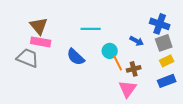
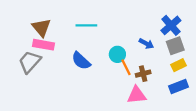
blue cross: (160, 24) -> (171, 25), turned 30
cyan line: (91, 29) -> (86, 25), moved
gray trapezoid: (28, 58) -> (30, 62), turned -70
pink triangle: (128, 89) -> (137, 95), turned 48

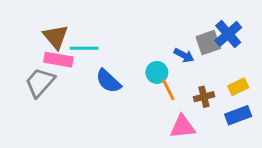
cyan line: (86, 25) -> (84, 48), moved
blue arrow: (146, 44) -> (184, 55), moved
gray square: (175, 46) -> (208, 43), moved
brown cross: (143, 74) -> (204, 97), moved

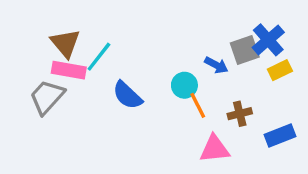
cyan line: (84, 48) -> (99, 57), turned -52
yellow rectangle: (238, 87) -> (280, 70), moved

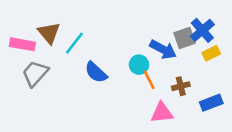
blue arrow: (216, 65) -> (163, 49), size x1.5
pink rectangle: (69, 70) -> (22, 44), moved

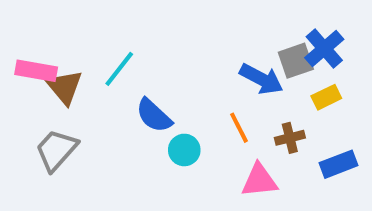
brown triangle: (49, 33) -> (65, 87), moved
yellow rectangle: (211, 53) -> (326, 97), moved
cyan circle: (139, 65) -> (184, 150), moved
gray trapezoid: (35, 74) -> (56, 150), moved

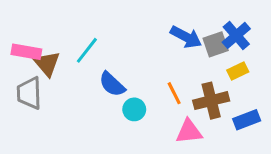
blue arrow: (261, 79) -> (186, 37), moved
brown cross: (290, 138) -> (211, 101), size x1.6
gray trapezoid: (56, 150) -> (29, 93), moved, turned -44

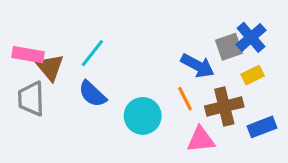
blue arrow: (186, 37) -> (198, 66), moved
blue semicircle: (112, 84) -> (92, 94), moved
cyan circle: (134, 109) -> (143, 116), size x1.5

